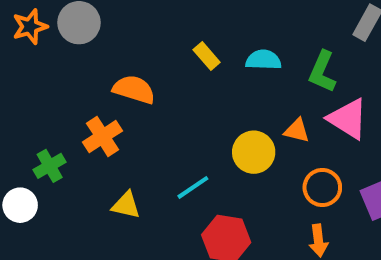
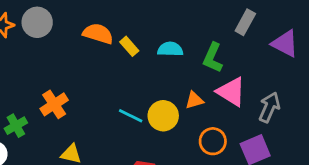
orange semicircle: (134, 89) -> (98, 34), moved
orange triangle: (297, 131) -> (194, 100), turned -30
cyan line: (193, 187) -> (131, 116), moved, turned 60

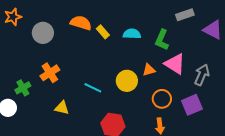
gray circle: (37, 22) -> (43, 33), moved
gray rectangle: (245, 22) -> (185, 15), turned 42
cyan line: (131, 116) -> (93, 88), moved

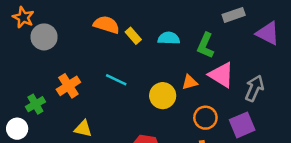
orange star: (13, 17) -> (23, 17), turned -30
gray circle: (43, 33) -> (44, 37), moved
cyan line: (93, 88) -> (116, 80), moved

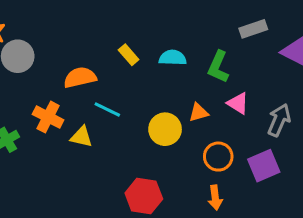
orange semicircle: (106, 25) -> (80, 78), moved, turned -30
pink triangle: (221, 75) -> (238, 103), size x0.7
orange cross: (68, 86) -> (48, 117), turned -30
yellow triangle: (83, 129) -> (81, 137), moved

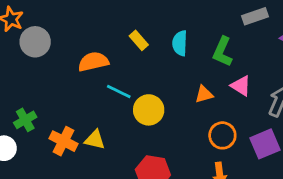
cyan semicircle: (173, 58) -> (180, 43), turned -90
orange cross: (48, 117) -> (64, 141), moved
yellow circle: (165, 129) -> (149, 110), moved
yellow triangle: (81, 137) -> (95, 140), moved

